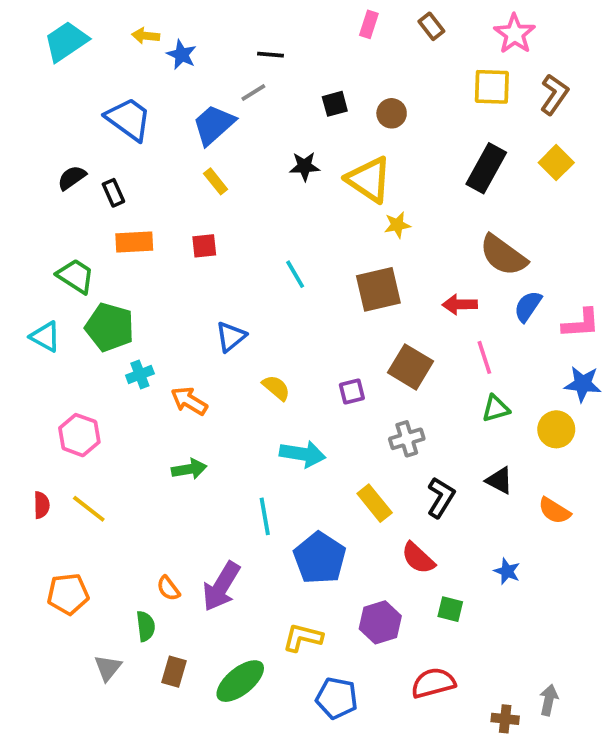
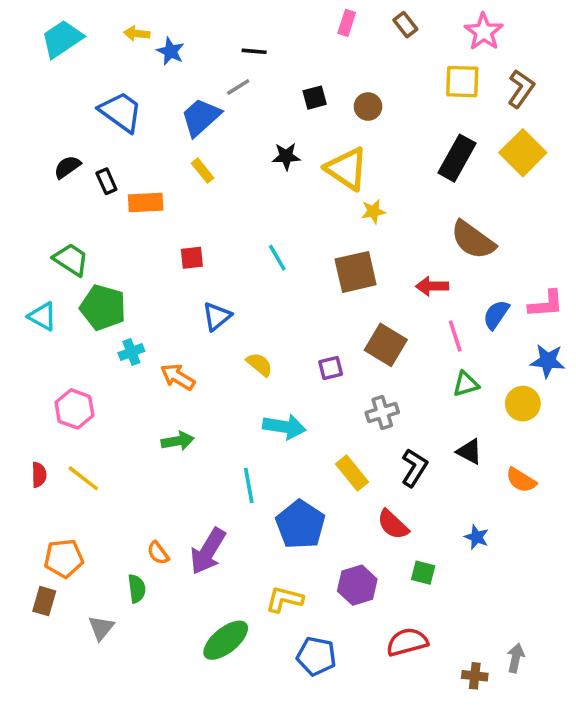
yellow square: (556, 163) -> (523, 153), size x1.4
orange rectangle: (134, 242) -> (146, 203), moved
red square: (204, 246) -> (192, 258), moved
blue semicircle: (528, 306) -> (496, 315), moved
brown rectangle: (174, 672) -> (44, 601), moved

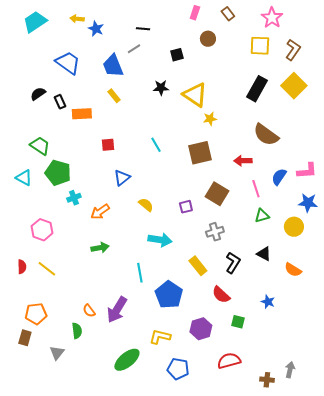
brown circle: (368, 106) -> (208, 39), moved
blue trapezoid: (201, 117) -> (113, 66), turned -70
orange arrow: (178, 377) -> (100, 212), turned -66

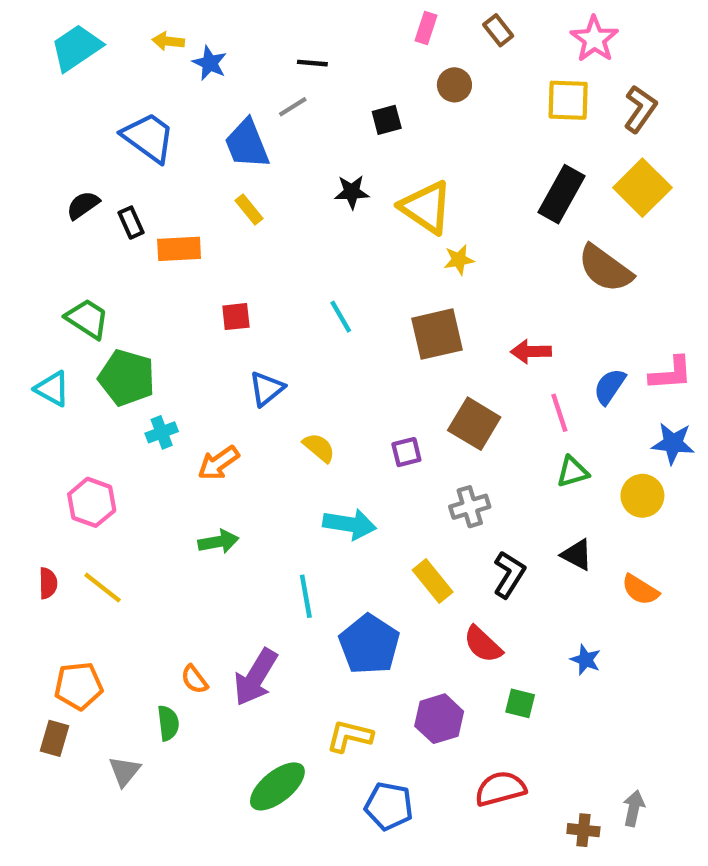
brown semicircle: (266, 135) -> (605, 268), moved

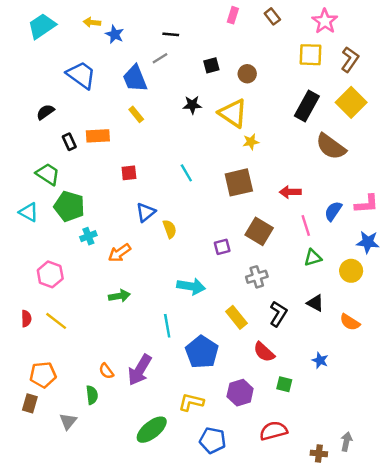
brown circle: (454, 85) -> (247, 74), moved
black rectangle: (131, 223) -> (69, 142), moved
yellow semicircle: (319, 448) -> (170, 229), moved, turned 30

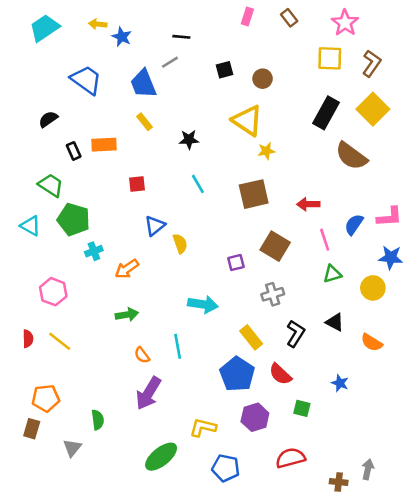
black star: (192, 105) -> (189, 140), moved
blue pentagon: (202, 352) -> (237, 374), moved
orange semicircle: (106, 371) -> (142, 355), moved

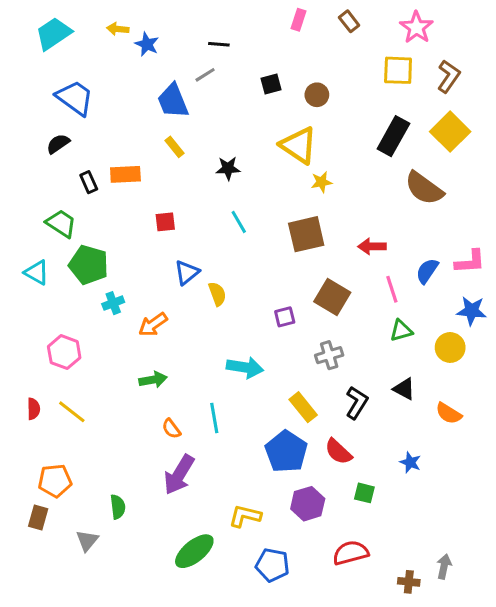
blue trapezoid: (86, 80) -> (75, 98), moved

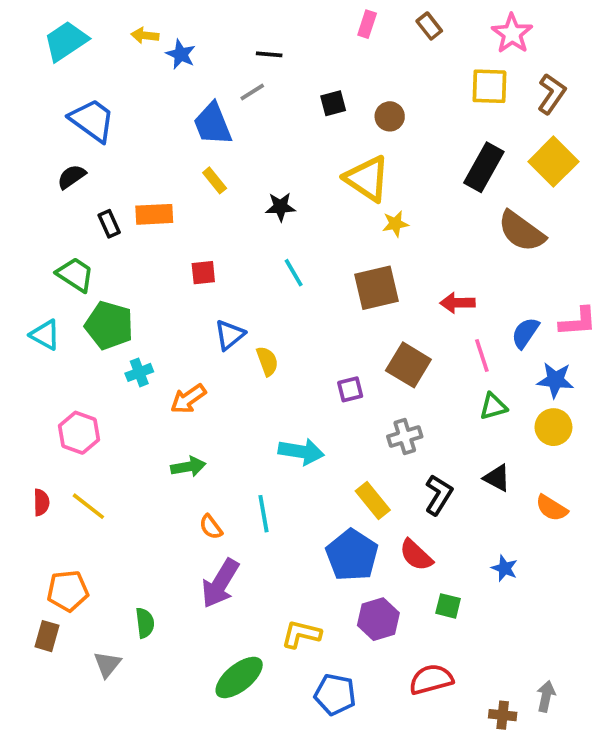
blue star: (472, 311) -> (555, 380), moved

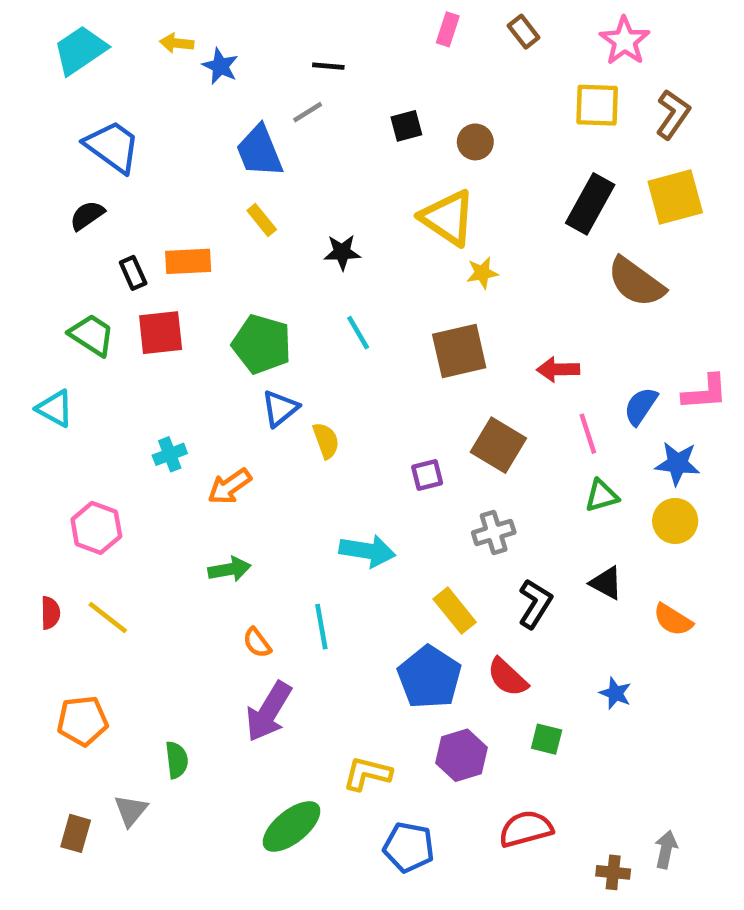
yellow square: (553, 162) -> (675, 197), turned 30
red square: (203, 273) -> (161, 333), moved, size x1.5
green pentagon: (109, 325) -> (262, 344), moved
brown rectangle: (47, 636) -> (76, 833), moved

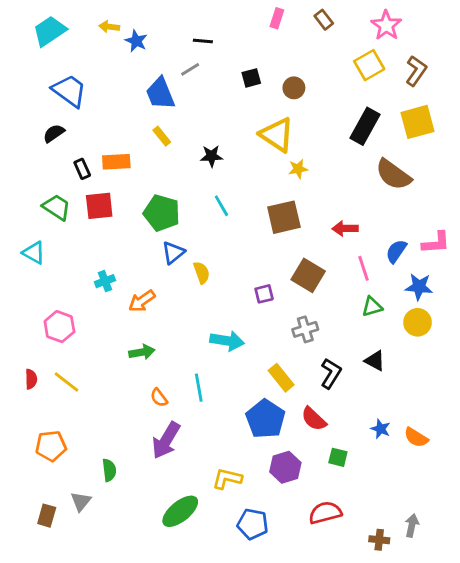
yellow square: (597, 105) -> (369, 65), turned -32
orange semicircle: (673, 620) -> (416, 437), moved

